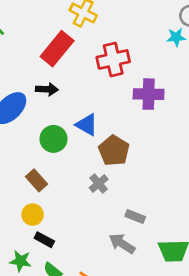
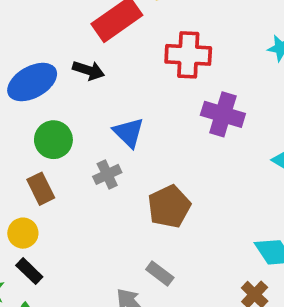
green circle: (53, 139) -> (53, 140), moved
brown pentagon: (114, 151) -> (169, 206), moved
gray cross: (99, 183) -> (107, 174), moved

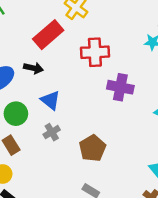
blue triangle: (129, 133) -> (50, 100), moved

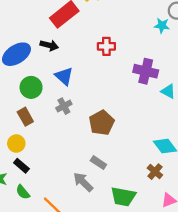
red cross: (95, 52) -> (106, 46), moved, size x0.7
purple cross: (120, 87) -> (146, 71), moved

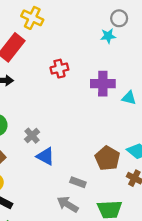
blue triangle: (64, 76) -> (45, 156), moved
brown pentagon: (102, 123) -> (107, 158), moved

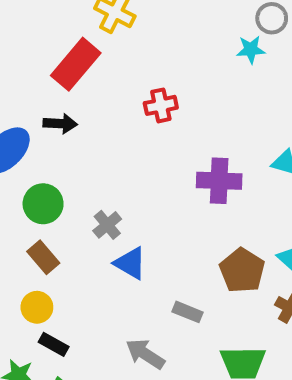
purple cross: (103, 84) -> (219, 181), moved
gray arrow: (68, 204) -> (145, 354), moved

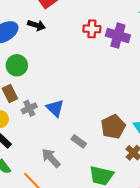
purple cross: (219, 181) -> (118, 36), moved
gray cross: (107, 225) -> (29, 108), moved

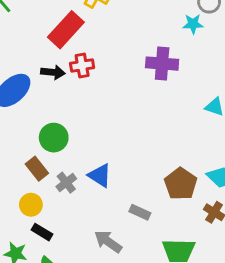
red cross: (92, 29) -> (82, 66), moved
green circle: (17, 65) -> (54, 138), moved

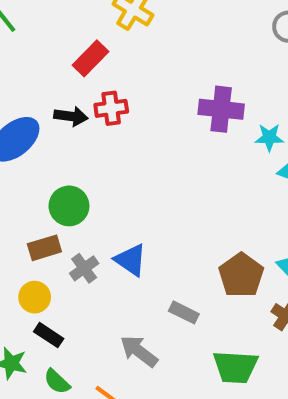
cyan star: (193, 24) -> (269, 137), moved
red rectangle: (66, 30) -> (91, 58), size x0.7
brown rectangle: (37, 169) -> (44, 248), turned -70

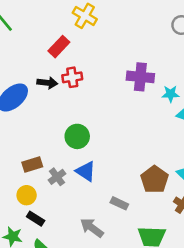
green circle: (69, 206) -> (77, 136), moved

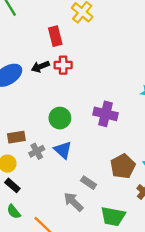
red rectangle: (59, 47) -> (55, 36), turned -66
purple cross: (140, 77) -> (106, 114), moved
black arrow: (47, 83) -> (40, 67), turned 144
gray arrow: (92, 228) -> (73, 202), moved

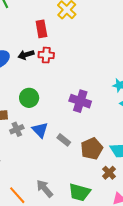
green circle: (60, 118) -> (29, 98), moved
gray rectangle: (89, 183) -> (64, 140), moved
gray arrow: (73, 202) -> (45, 189), moved

